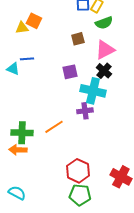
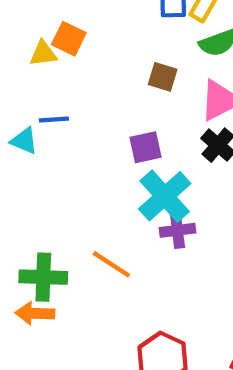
brown square: (78, 39) -> (163, 77), turned 32
cyan cross: (93, 91) -> (165, 196), moved, turned 35
orange line: (54, 127) -> (111, 264), turned 66

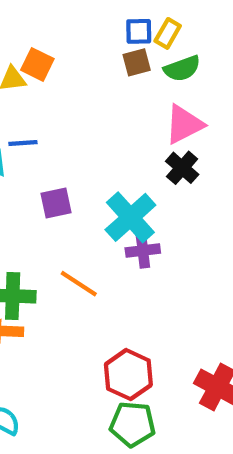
brown square: (163, 77) -> (137, 62), moved, turned -32
purple square: (146, 147) -> (56, 203), moved

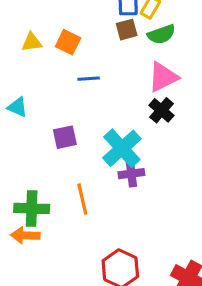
orange square: (37, 64) -> (68, 42), moved
blue line: (23, 143) -> (89, 79), moved
orange line: (79, 284) -> (82, 199), turned 44

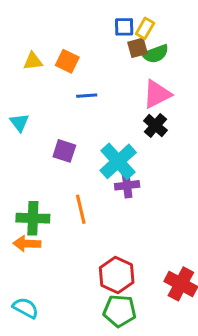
brown square: (127, 30) -> (137, 48), moved
cyan triangle: (17, 107) -> (19, 123), turned 30
purple square: (65, 137) -> (64, 151), turned 30

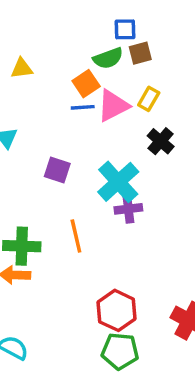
yellow rectangle: (145, 28) -> (149, 99), moved
green semicircle: (155, 54) -> (108, 58), moved
orange square: (67, 61) -> (86, 84), moved, turned 30
pink triangle: (157, 94) -> (113, 106), moved

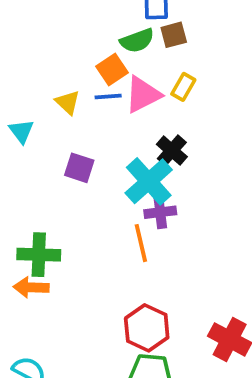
yellow triangle: (22, 68) -> (68, 102), moved, turned 50
black cross: (161, 141) -> (172, 150), moved
orange line: (76, 236) -> (141, 243), moved

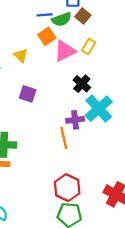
brown square: (174, 35) -> (83, 16), turned -35
blue line: (108, 97) -> (45, 15), moved
cyan cross: (149, 181) -> (99, 109), moved

